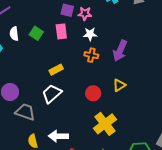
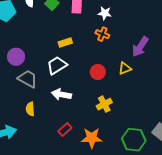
purple arrow: (120, 51) -> (140, 47), moved
yellow cross: (105, 124) -> (104, 104), size x0.7
white arrow: (58, 136) -> (61, 94), moved

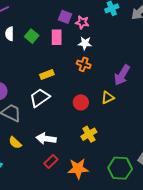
white arrow: (61, 94) -> (46, 139), moved
yellow semicircle: (30, 109) -> (15, 143), turned -40

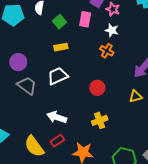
green square: (32, 36) -> (60, 22), moved
yellow rectangle: (47, 75) -> (61, 47), moved
yellow triangle: (108, 98) -> (136, 96), moved
yellow semicircle: (15, 143) -> (34, 146), moved, size x1.6

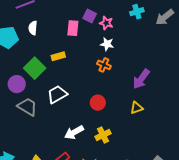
pink rectangle: (85, 19) -> (73, 28), moved
green square: (60, 22) -> (35, 68), moved, size x1.5
yellow rectangle: (61, 47) -> (58, 56), moved
white arrow: (57, 117) -> (74, 132), moved, turned -42

